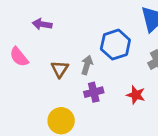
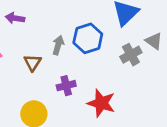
gray arrow: (87, 65) -> (58, 45), moved
red star: (136, 95) -> (101, 103), moved, size x1.5

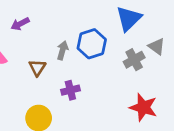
purple arrow: (15, 18) -> (20, 24), turned -36
red star: (101, 103) -> (143, 107), moved

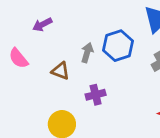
brown triangle: (37, 68) -> (61, 71), turned -42

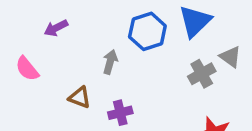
blue hexagon: (118, 46) -> (147, 31), moved
brown triangle: (61, 71) -> (80, 97), moved

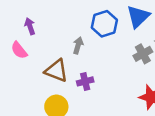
purple arrow: (56, 28) -> (30, 26), moved, turned 98
brown triangle: (80, 97) -> (56, 71), size x1.5

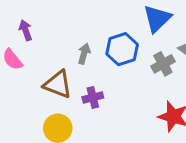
blue hexagon: (104, 24) -> (122, 49), moved

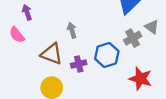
blue hexagon: (122, 49) -> (107, 55), moved
gray arrow: (84, 54) -> (72, 30), turned -32

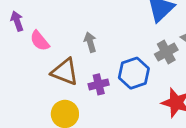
purple arrow: (27, 12) -> (17, 21), moved
pink semicircle: (17, 35) -> (40, 41), moved

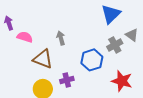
pink semicircle: (40, 41) -> (25, 37), turned 147
purple cross: (99, 84) -> (67, 80), moved

